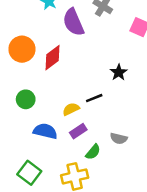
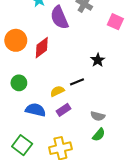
green semicircle: (93, 152) -> (99, 135), moved

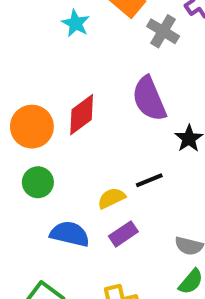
purple semicircle: (59, 18) -> (149, 99), moved
orange circle: (16, 40) -> (32, 127), moved

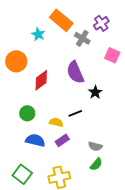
orange circle: (32, 127) -> (16, 61), moved
green circle: (38, 182) -> (27, 113), moved
yellow semicircle: (111, 198) -> (56, 122), turned 40

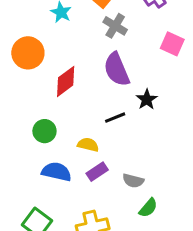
gray cross: (82, 38) -> (115, 26), moved
black line: (75, 113) -> (115, 118), moved
gray semicircle: (95, 146) -> (133, 181), moved

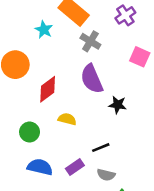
black star: (147, 100) -> (118, 105), turned -30
black line: (115, 118) -> (101, 148), moved
yellow semicircle: (88, 145) -> (67, 119), moved

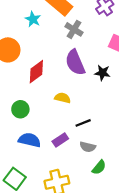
black star: (118, 105) -> (102, 73), moved
yellow semicircle: (67, 119) -> (63, 98), moved

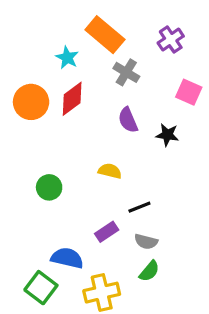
purple semicircle: (75, 63) -> (128, 120), size x0.7
red diamond: (36, 72) -> (72, 99), moved
blue semicircle: (30, 140) -> (67, 258), moved
green semicircle: (99, 167) -> (149, 271), moved

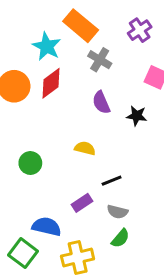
cyan star: (67, 58) -> (47, 46), size x1.4

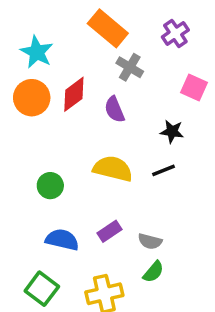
cyan star: (47, 46) -> (37, 52), moved
purple semicircle: (101, 102) -> (115, 110), moved
yellow semicircle: (85, 148) -> (113, 169), size x1.6
black line: (112, 181) -> (164, 170), moved
blue semicircle: (47, 226) -> (62, 240), moved

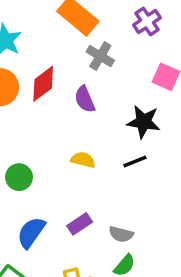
black star: (172, 131) -> (144, 122), size x1.4
yellow semicircle: (113, 169) -> (83, 160), size x0.6
blue semicircle: (62, 240) -> (31, 232), turned -68

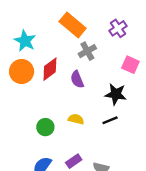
gray cross: (100, 56) -> (87, 51), turned 30
green circle: (19, 177) -> (45, 127), moved

